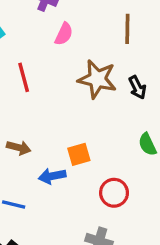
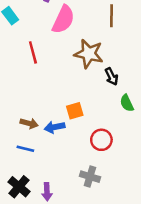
pink semicircle: (64, 34) -> (63, 19), size x1.6
black arrow: (137, 87) -> (112, 76), moved
brown arrow: (19, 148) -> (29, 123), moved

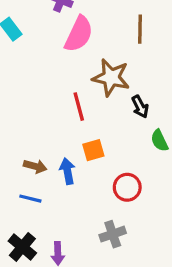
red line: (33, 52) -> (79, 107), moved
blue arrow: (55, 127) -> (67, 171), turned 90
gray cross: (90, 177) -> (113, 234), turned -36

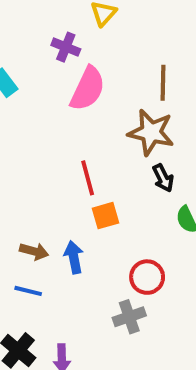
brown star: (111, 78) -> (151, 132), moved
orange square: (93, 150) -> (105, 216), moved
gray cross: (113, 234) -> (129, 317), moved

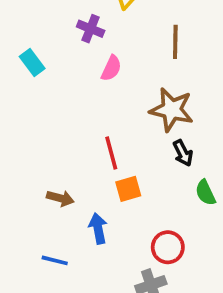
brown line: (163, 83) -> (175, 42), moved
pink semicircle: (88, 89) -> (111, 68), size x0.6
brown arrow: (34, 251) -> (60, 198), moved

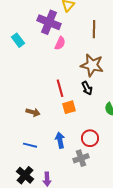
purple cross: (91, 29) -> (49, 22), size x1.6
black arrow: (183, 153) -> (87, 88), moved
blue arrow: (98, 228) -> (60, 140), moved

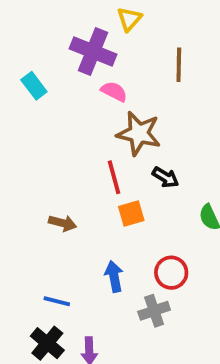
pink semicircle: (60, 43) -> (114, 92), turned -88
brown star: (92, 65) -> (139, 133), moved
black arrow: (87, 88) -> (166, 177), turned -32
blue line: (30, 145) -> (57, 301), moved

